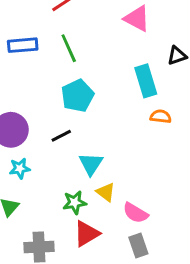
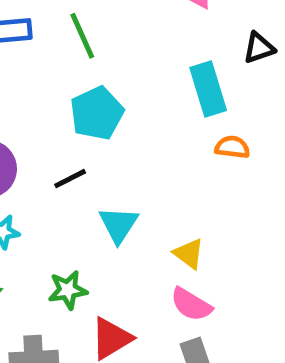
yellow triangle: (106, 192) -> (189, 254), moved
green star: (75, 202) -> (68, 290), moved

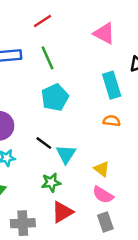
orange semicircle: (232, 147) -> (112, 121), moved
black line: (70, 179) -> (44, 143), moved, turned 63
green star: (68, 290) -> (51, 182), moved

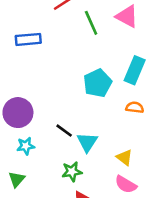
green line: (47, 58) -> (91, 23), moved
cyan rectangle: (112, 85) -> (135, 70), turned 40
cyan pentagon: (55, 97) -> (98, 83), moved

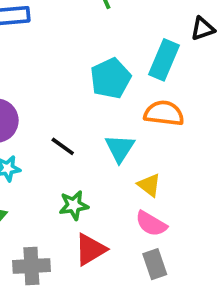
orange semicircle: (135, 107) -> (164, 113), size x1.5
cyan triangle: (87, 142) -> (120, 148), moved

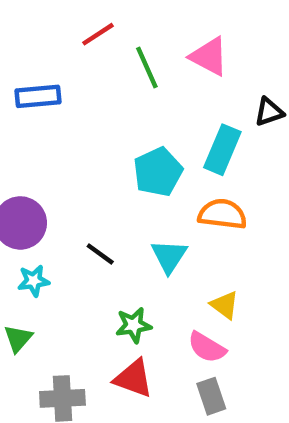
yellow triangle: (149, 185) -> (225, 305), moved
green star: (74, 205) -> (134, 325), moved
red triangle: (90, 249) -> (134, 378), turned 51

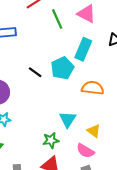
cyan rectangle: (222, 150) -> (83, 49), moved
black line: (100, 254) -> (35, 72), moved
cyan triangle: (169, 256) -> (68, 119), moved

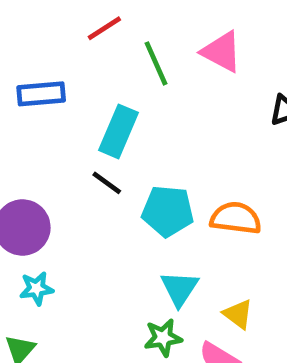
cyan rectangle: (83, 49) -> (118, 131), moved
cyan pentagon: (62, 68) -> (168, 211), moved, turned 30
green star: (51, 140) -> (163, 338), moved

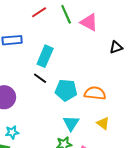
green line: (156, 63) -> (66, 14), moved
cyan star: (36, 288) -> (12, 132), moved
yellow triangle: (238, 314) -> (103, 123), moved

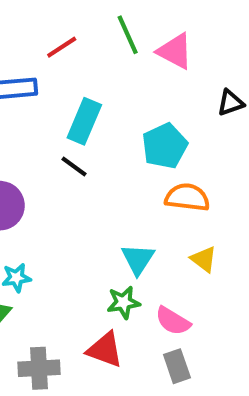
red line: (39, 12) -> (62, 47), moved
cyan pentagon: (66, 90) -> (165, 146), moved, turned -30

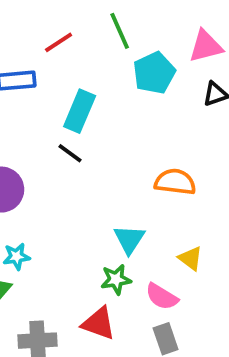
pink triangle: (175, 51) -> (206, 46), moved, turned -42
cyan pentagon: (165, 146) -> (154, 73), moved
yellow triangle: (204, 259) -> (190, 258), moved

